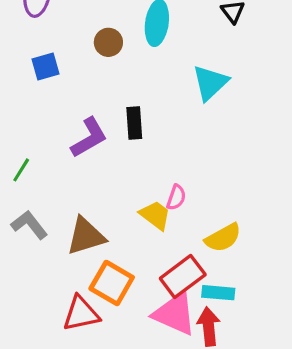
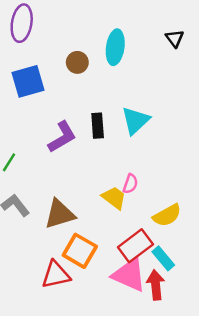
blue square: (45, 67) -> (28, 81), size x1.5
cyan triangle: (210, 83) -> (135, 121), moved
cyan rectangle: (218, 293) -> (163, 258), turned 45

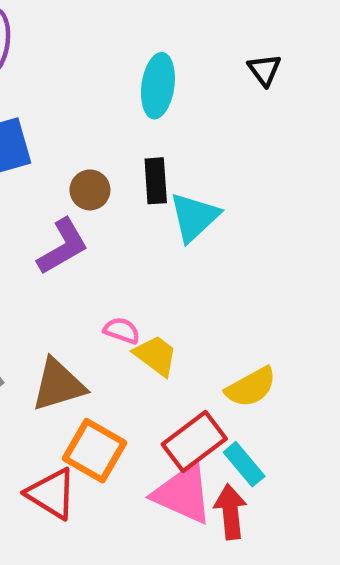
brown circle: (77, 62) -> (90, 190), moved
black rectangle: (98, 126) -> (156, 181), moved
pink semicircle: (130, 184) -> (122, 330), moved, turned -90
red triangle: (56, 275) -> (51, 494), turned 44

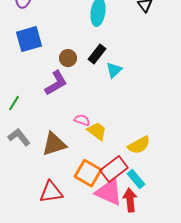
black rectangle: (156, 181) -> (97, 54), turned 42
cyan triangle: (194, 217) -> (114, 70), size x0.7
orange square: (95, 451) -> (88, 173), moved
red triangle: (51, 494) -> (51, 192), turned -40

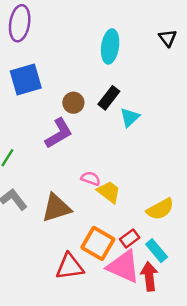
red rectangle: (114, 169) -> (130, 238), size x0.6
red triangle: (51, 192) -> (70, 267), moved

